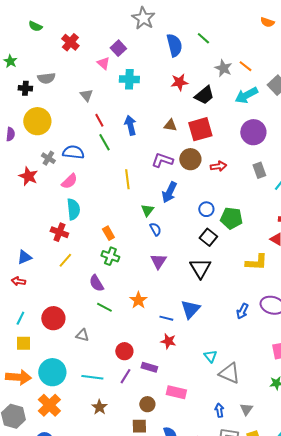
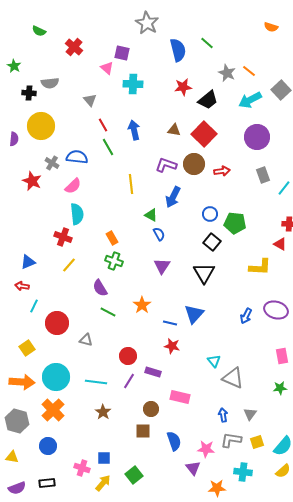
purple square: (118, 48) -> (122, 53), turned -35
red square: (200, 129) -> (204, 134), turned -30
green triangle: (147, 210) -> (151, 215), turned -40
cyan line: (20, 318) -> (34, 306), moved
yellow square: (23, 343) -> (27, 348), turned -35

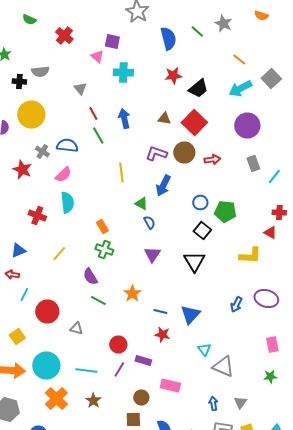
gray star: (227, 73) -> (223, 24), moved
red cross: (63, 237) -> (37, 216), moved
blue triangle: (194, 314) -> (190, 314), moved
orange cross: (53, 410) -> (56, 398), moved

